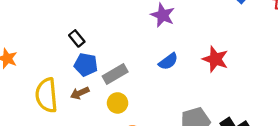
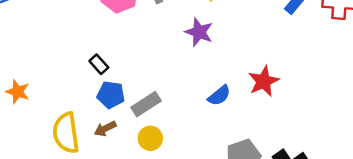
red star: (215, 59) -> (264, 81), turned 30
blue semicircle: (168, 61) -> (219, 96), moved

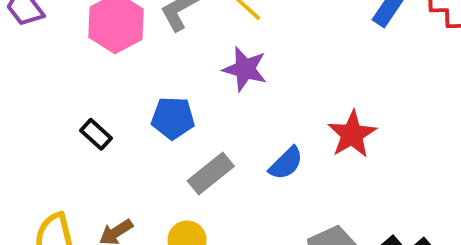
blue pentagon: (111, 95) -> (173, 118), moved
gray rectangle: (146, 104) -> (211, 174), moved

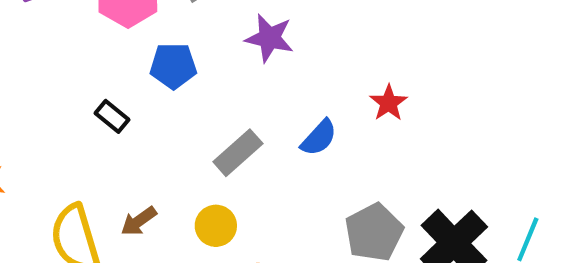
blue pentagon: (173, 118) -> (173, 66), moved
red star: (352, 134) -> (389, 103), size x0.7

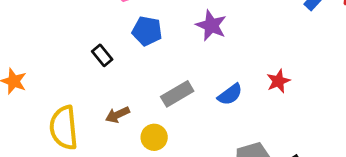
brown arrow: (139, 221) -> (117, 115), moved

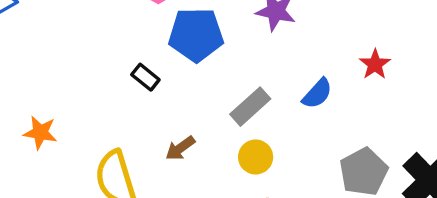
blue pentagon: (147, 31) -> (196, 35), size x1.4
yellow circle: (154, 137) -> (256, 157), moved

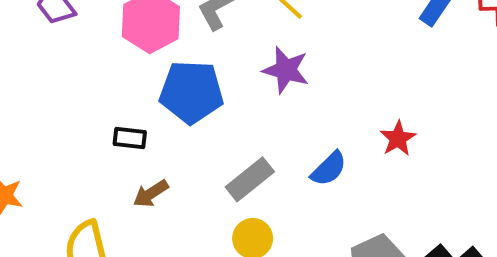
black rectangle: (145, 77) -> (130, 138), turned -36
brown arrow: (180, 148) -> (151, 194), moved

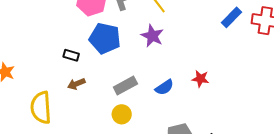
red star: (398, 138) -> (200, 79), turned 30

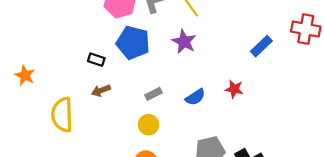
blue rectangle: (231, 17) -> (261, 46), moved
gray rectangle: (125, 86) -> (154, 94), size x0.7

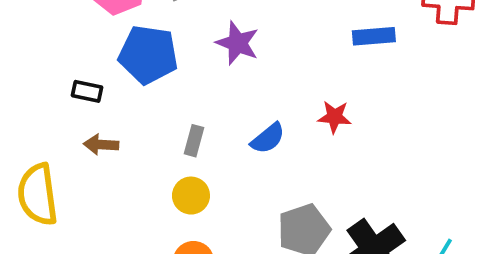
blue rectangle: (261, 46) -> (374, 36), turned 45
brown arrow: (101, 90) -> (101, 145), turned 30
gray rectangle: (154, 94) -> (194, 141), turned -42

